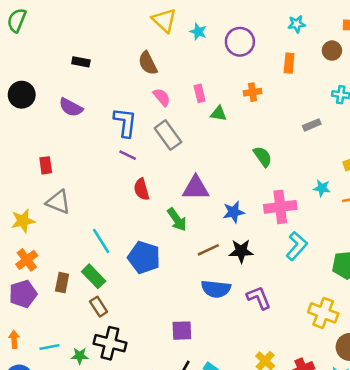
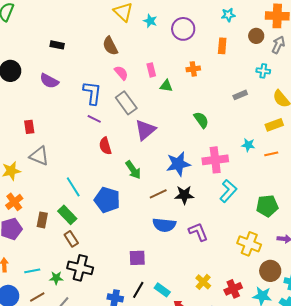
purple triangle: (196, 188) -> (145, 130), moved, turned -40
blue star: (234, 212) -> (178, 164), size x1.4

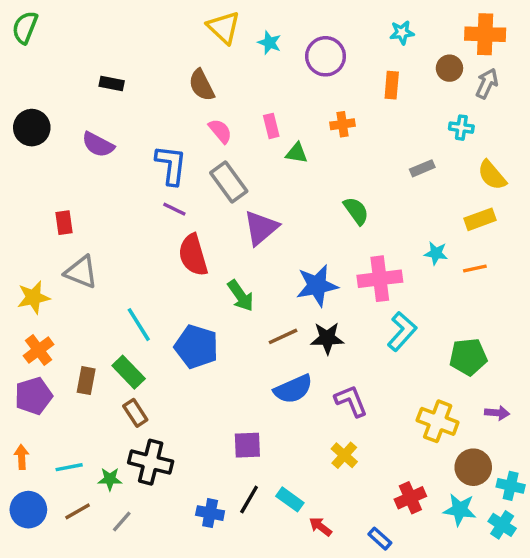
red semicircle: (105, 146) -> (193, 255), size x1.4
blue semicircle: (164, 225) -> (293, 389), turned -30
yellow cross: (203, 282) -> (344, 455), moved

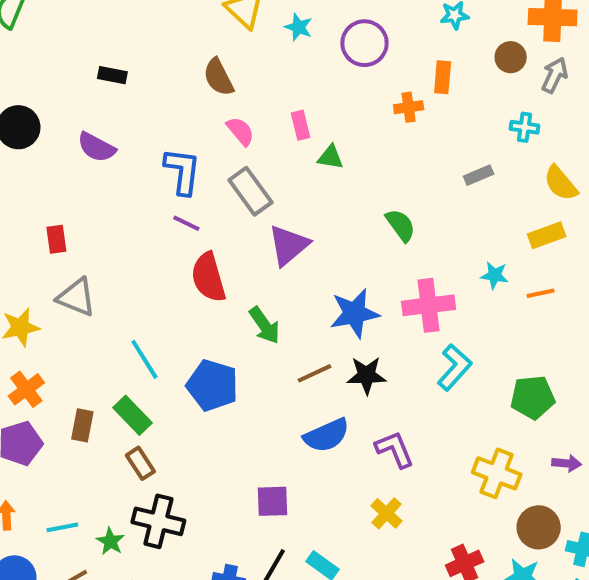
orange cross: (342, 124) -> (409, 107), moved
green star: (110, 479) -> (110, 541), turned 30

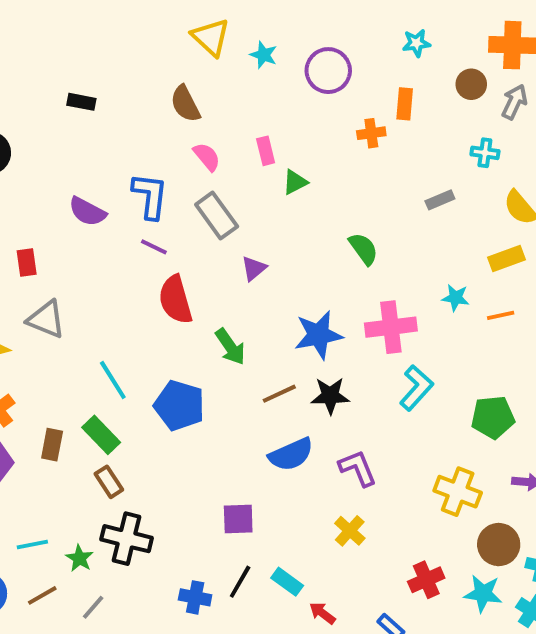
purple semicircle: (96, 147) -> (87, 212), moved
green triangle: (330, 157) -> (295, 182), turned -36
purple triangle: (288, 245) -> (254, 268), size x0.6

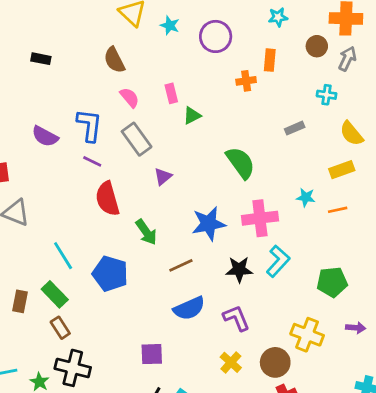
green semicircle: (364, 249) -> (241, 163), size x1.4
black star: (330, 396) -> (239, 269), moved
brown circle: (499, 545) -> (275, 362), moved

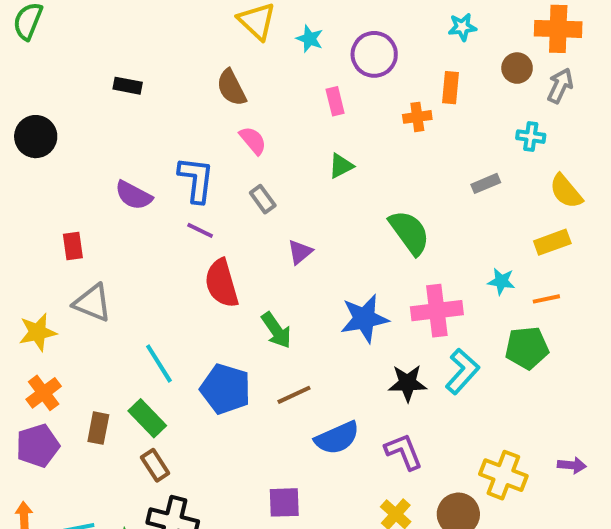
pink rectangle: (171, 93) -> (335, 101), moved
gray rectangle: (137, 139) -> (263, 199), size x0.6
brown line: (181, 265) -> (294, 395), moved
green pentagon: (332, 282) -> (527, 348), moved

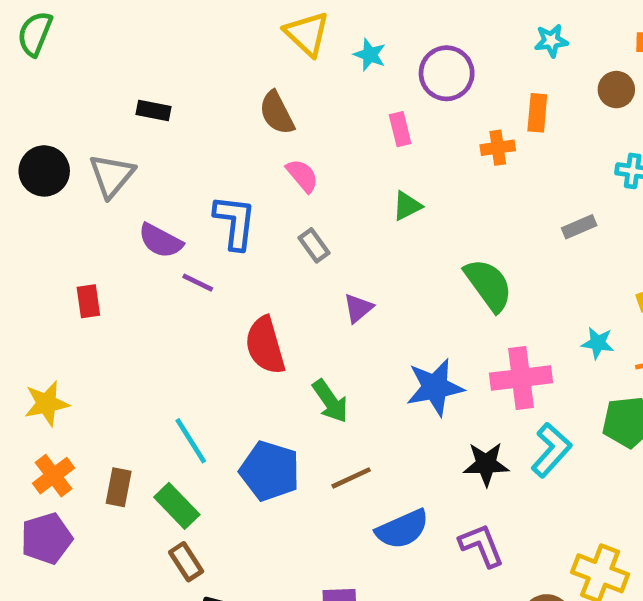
purple line: (200, 230) -> (198, 283), moved
gray triangle: (92, 303) -> (112, 176), moved, turned 48
brown rectangle: (98, 428) -> (119, 487), moved

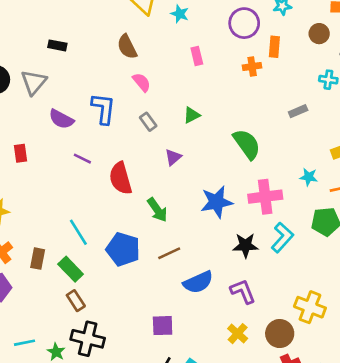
purple circle: (447, 73) -> (244, 23), moved
green triangle: (407, 206) -> (192, 115), moved
purple line: (198, 283) -> (82, 159), moved

